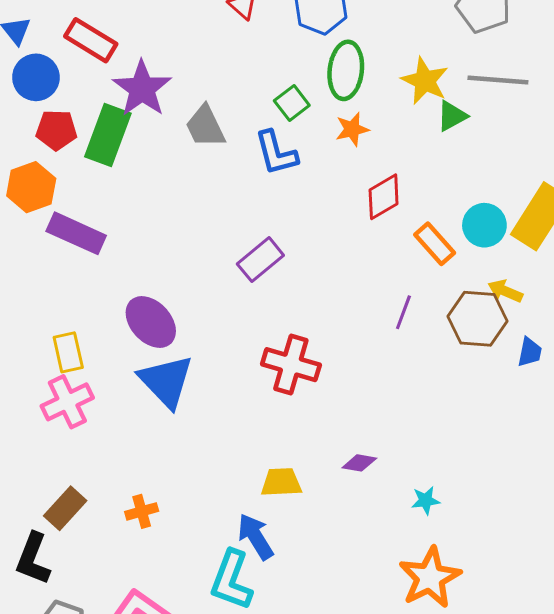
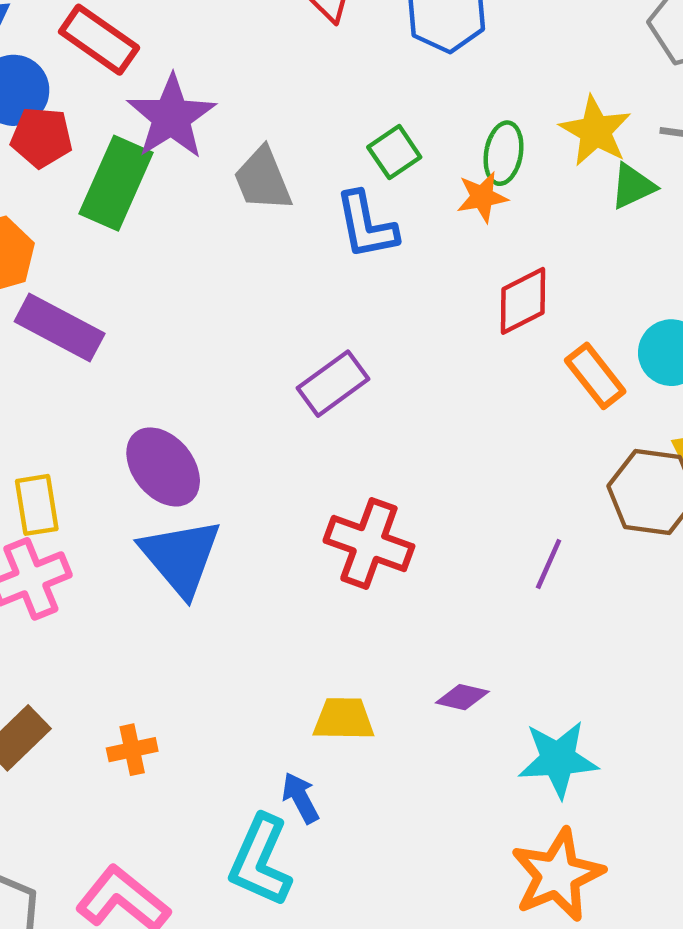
green ellipse: (346, 70) -> (503, 153), moved, size x0.7
red pentagon: (56, 130) -> (42, 137), moved
purple line: (403, 312) -> (549, 564), moved
cyan star: (426, 500) -> (558, 759), size x1.8
blue arrow: (256, 537) -> (300, 798), size x0.7

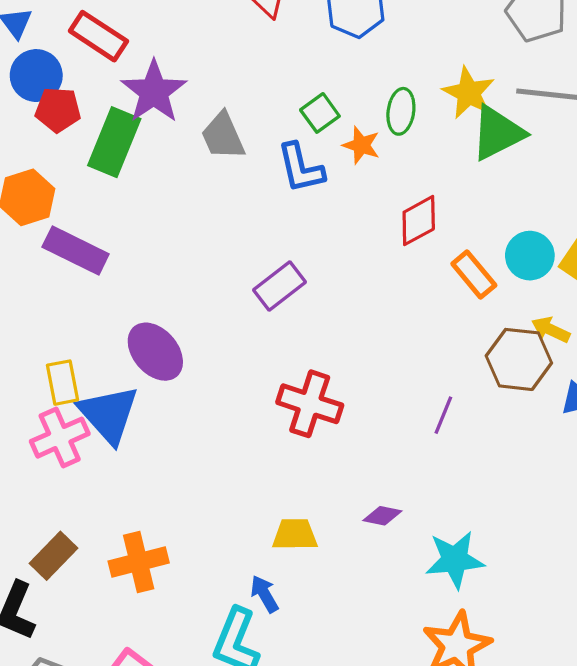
green triangle: (633, 186) -> (498, 133), size x1.6
orange star: (482, 197) -> (361, 145), moved, turned 30
blue triangle: (181, 557) -> (109, 414), moved
orange cross: (132, 750) -> (139, 562), size x1.6

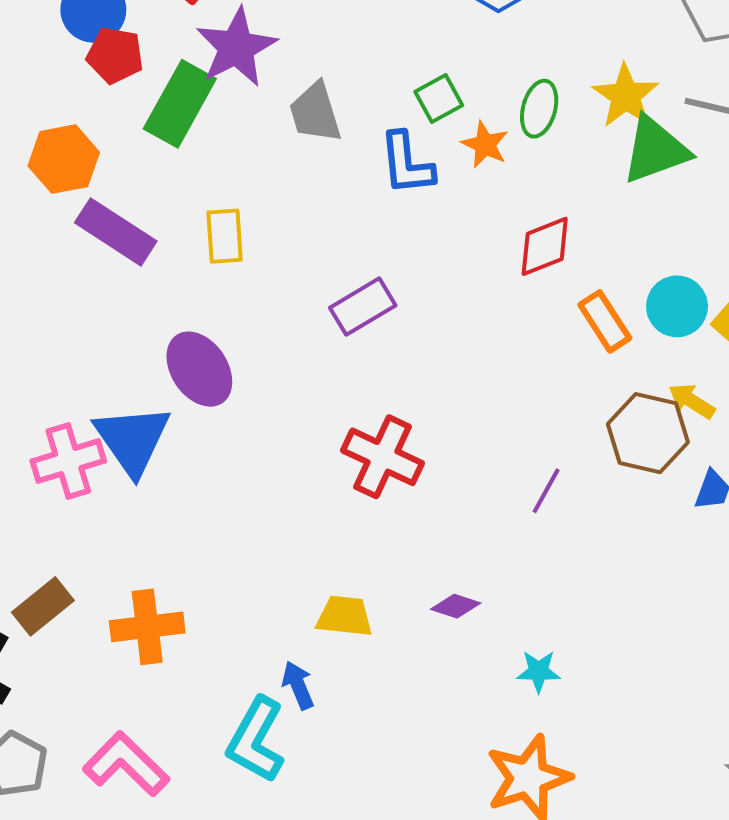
yellow rectangle: (62, 383) -> (225, 236), moved
cyan star: (455, 560) -> (539, 671), size x0.6

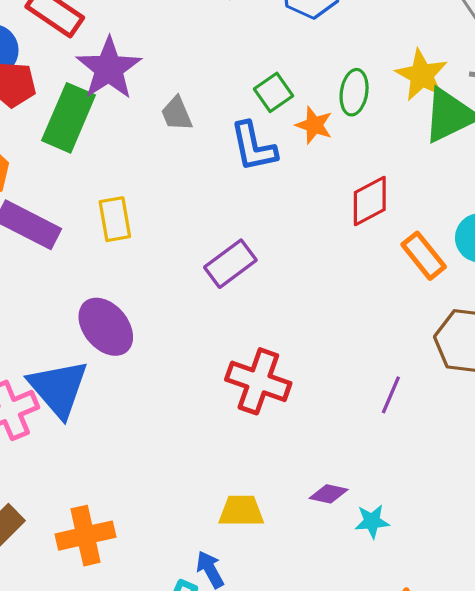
gray trapezoid: (315, 113) -> (177, 114), size x0.7
cyan star: (539, 671) -> (372, 521), moved

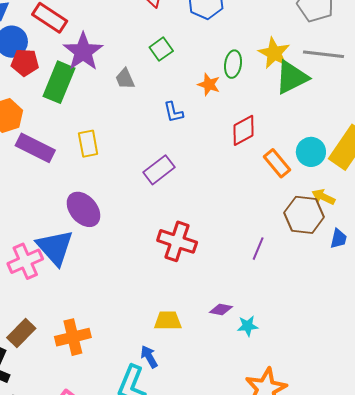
green square: (274, 92) -> (161, 49), moved
blue L-shape: (253, 147) -> (173, 112), moved, size x0.7

